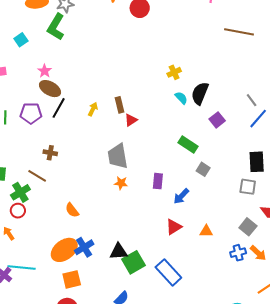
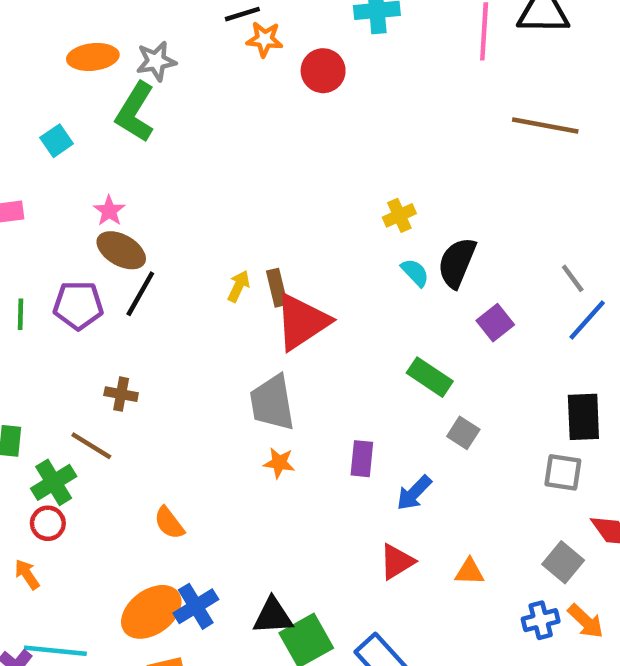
yellow arrow: (93, 109) -> (239, 286), moved
red triangle: (131, 120) -> (302, 322), size x2.0

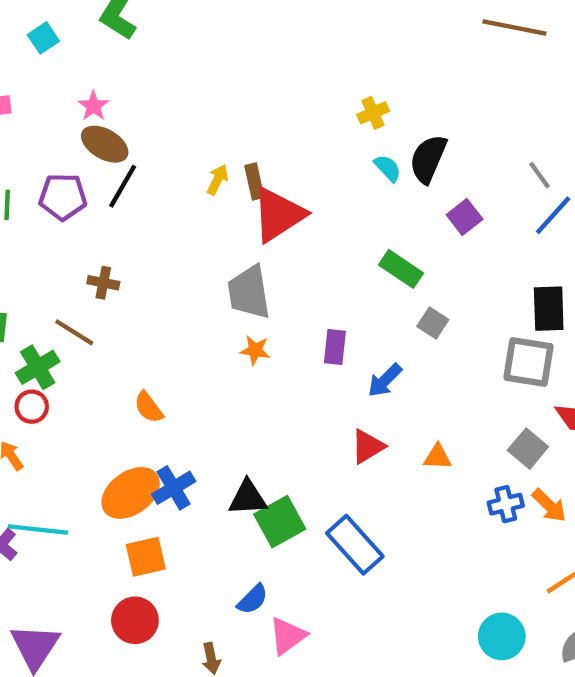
gray square: (563, 472) -> (529, 362), size x1.4

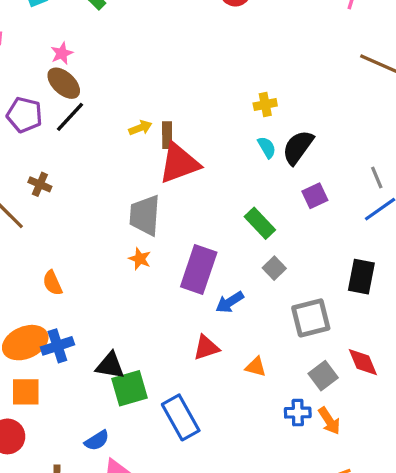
yellow arrow: (217, 180) -> (140, 128), turned 30
purple rectangle: (335, 347) -> (199, 270), size x1.8
gray square: (529, 362) -> (311, 318), moved, turned -36

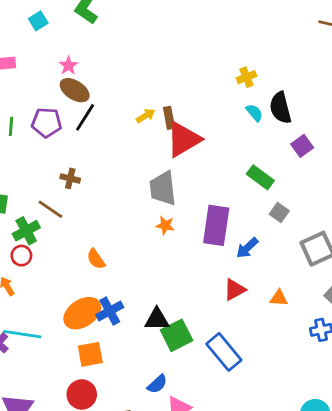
black semicircle: (298, 147) -> (280, 108), turned -40

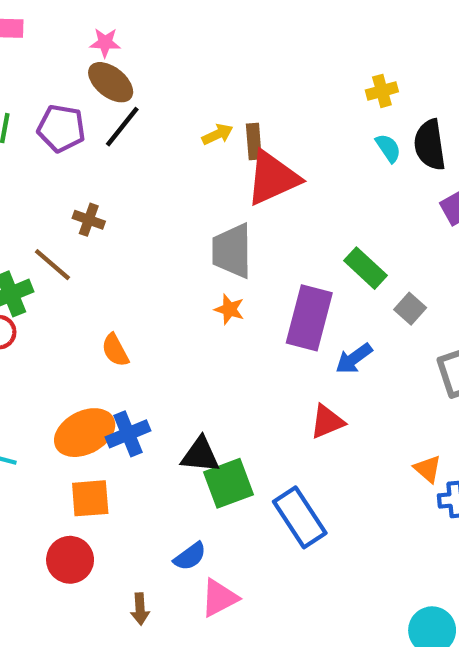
pink star: (68, 66) -> (105, 43), turned 30
green rectangle: (260, 177) -> (365, 268), moved
orange triangle: (279, 298) -> (428, 469), moved, turned 30

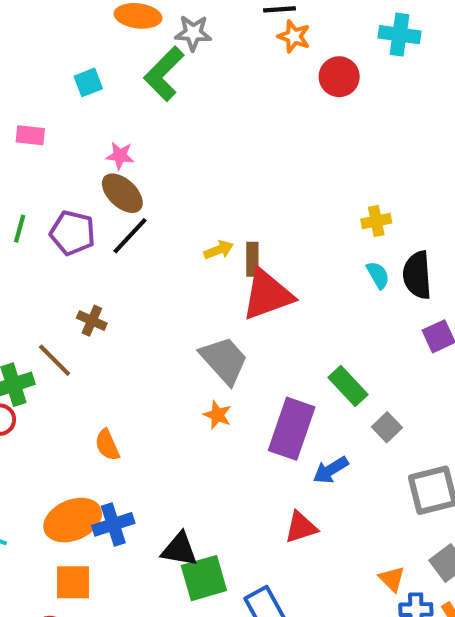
gray trapezoid: (232, 251) -> (224, 360), turned 134

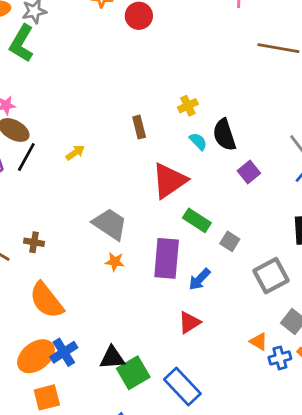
yellow arrow: (219, 250) -> (75, 153), moved
brown rectangle: (252, 259) -> (139, 127), moved
red triangle: (267, 295) -> (169, 181), moved
brown cross: (92, 321) -> (34, 242), moved
orange semicircle: (107, 445) -> (46, 300), size x1.8

